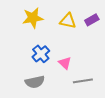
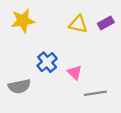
yellow star: (33, 18) -> (23, 21), moved
gray semicircle: (35, 82) -> (19, 86), moved

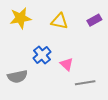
yellow triangle: (78, 24) -> (59, 21), moved

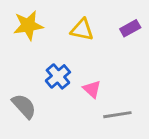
gray semicircle: (17, 77) -> (24, 106), turned -120

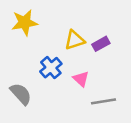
purple rectangle: (130, 28) -> (101, 44), moved
yellow triangle: (82, 30) -> (75, 40), moved, turned -30

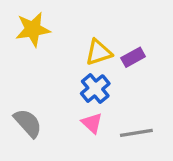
blue cross: (51, 68) -> (95, 89), moved
pink triangle: (81, 79) -> (92, 123), moved

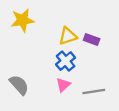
purple rectangle: (133, 57) -> (92, 40), turned 49
pink triangle: (92, 123) -> (63, 85), turned 35

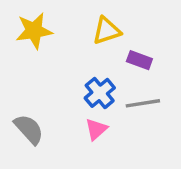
yellow triangle: (68, 36) -> (107, 31), moved
gray line: (94, 92) -> (143, 103), moved

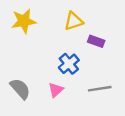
gray line: (143, 103) -> (100, 89), moved
pink triangle: (96, 129) -> (56, 90), moved

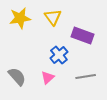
yellow triangle: (74, 21) -> (53, 17), moved, turned -48
purple rectangle: (96, 41) -> (82, 36), size x1.5

